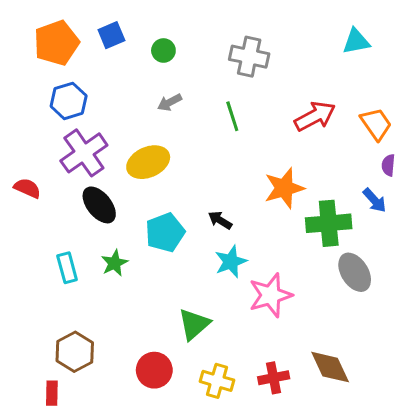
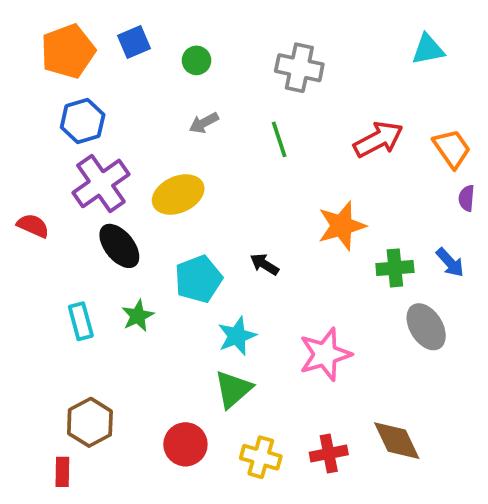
blue arrow: (375, 200) -> (450, 262), moved
green cross: (329, 223) -> (395, 268), size x0.7
cyan star: (231, 262) -> (237, 336), moved

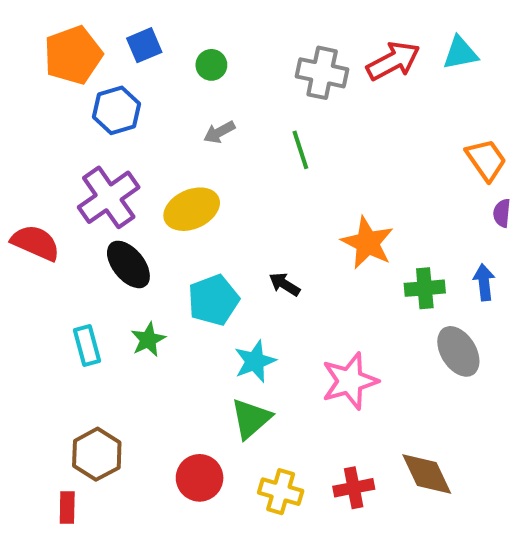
blue hexagon: (83, 121) -> (117, 110), moved
red arrow: (378, 139) -> (393, 61), moved
red semicircle: (33, 226) -> (36, 243), size x1.4
orange star: (342, 226) -> (367, 243), turned -30
blue arrow: (450, 262) -> (484, 282), turned -144

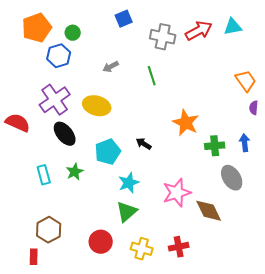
blue square: (144, 45) -> (124, 19), moved
green circle: (211, 65) -> (73, 33), moved
yellow ellipse: (192, 209) -> (97, 106), turned 40
brown diamond: (427, 474) -> (209, 211), moved

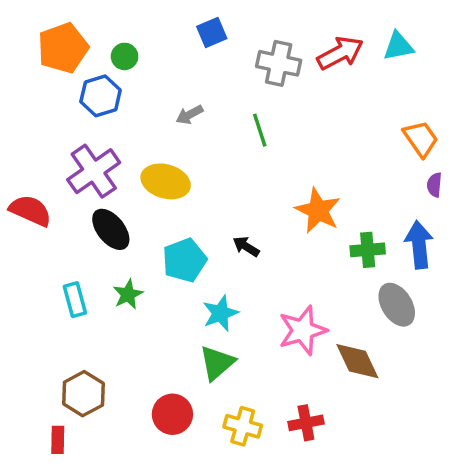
blue arrow: (245, 143) -> (419, 245), size x1.5

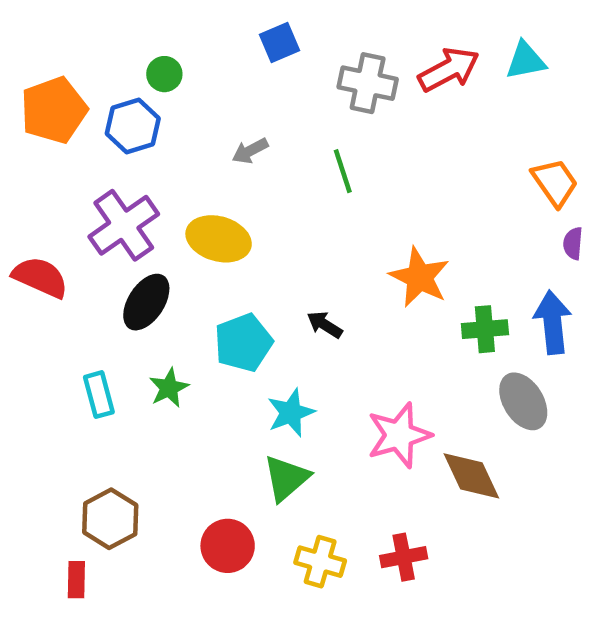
orange pentagon: (63, 48) -> (54, 110), moved
black ellipse: (111, 229) -> (146, 302), turned 72

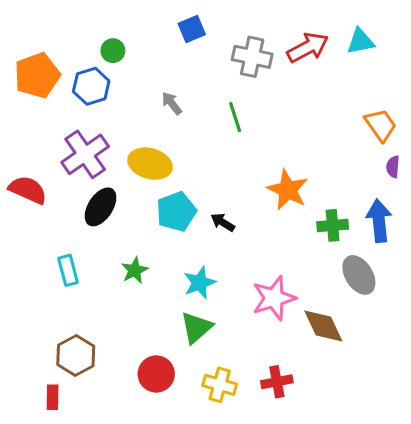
gray arrow: (250, 151) -> (172, 103), turned 80
cyan pentagon: (243, 343) -> (176, 212), moved
green star: (169, 388) -> (135, 270), moved

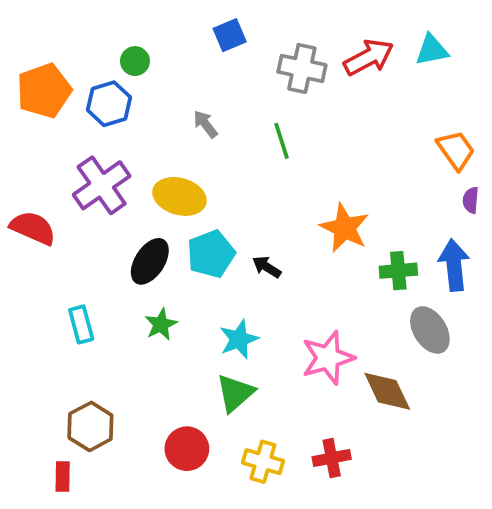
black ellipse: (101, 207) -> (150, 261), moved

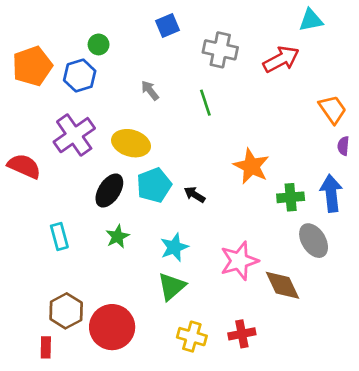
cyan triangle: (432, 50) -> (311, 20), moved
red arrow: (369, 57) -> (281, 59), moved
red circle: (187, 449) -> (112, 327), moved, size x1.4

